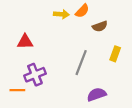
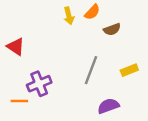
yellow arrow: (61, 14) -> (69, 16), turned 72
red triangle: (25, 42) -> (16, 47), moved, turned 35
yellow rectangle: (115, 54) -> (129, 70), moved, turned 48

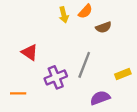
red triangle: (16, 47) -> (30, 52), moved
yellow rectangle: (129, 70) -> (123, 74), moved
purple cross: (39, 84) -> (56, 77), moved

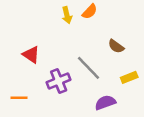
brown semicircle: (104, 27) -> (116, 46), moved, turned 56
gray line: (84, 65) -> (88, 68), turned -65

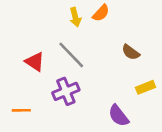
gray line: (88, 68) -> (71, 55), moved
purple semicircle: (105, 103) -> (119, 116), turned -108

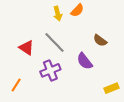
yellow rectangle: (146, 87) -> (112, 88), moved
orange line: (21, 110) -> (16, 85), turned -56
purple semicircle: (119, 116) -> (85, 61), moved

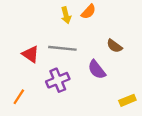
gray line: (55, 42) -> (62, 48), turned -40

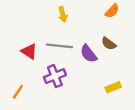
orange semicircle: (88, 12) -> (112, 11), moved
purple semicircle: (97, 70) -> (89, 54), moved
yellow rectangle: (127, 100) -> (113, 87), moved

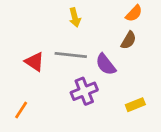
brown semicircle: (109, 44) -> (129, 40), moved, turned -96
purple cross: (55, 76) -> (84, 91), moved

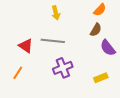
purple semicircle: (106, 64) -> (108, 48), moved
orange line: (21, 110) -> (18, 73), moved

